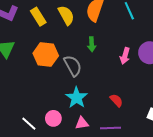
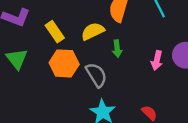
yellow semicircle: (66, 15) -> (93, 31), moved, turned -84
yellow rectangle: (38, 17) -> (55, 32), moved

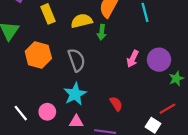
green arrow: (117, 49) -> (102, 32), moved
orange hexagon: (64, 63) -> (38, 55), moved

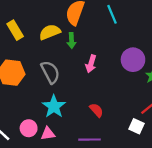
pink arrow: (133, 59) -> (91, 64), moved
pink triangle: (76, 122) -> (48, 134), moved

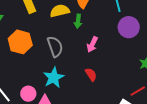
purple circle: (133, 60) -> (129, 27), moved
red semicircle: (96, 110) -> (91, 74), moved

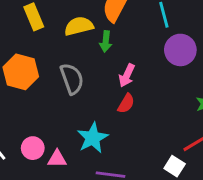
red semicircle: (91, 74) -> (126, 103), moved, turned 64
cyan star: (54, 78) -> (93, 138), moved

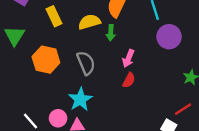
cyan star: (93, 138) -> (80, 99), moved

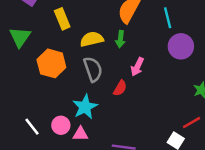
yellow semicircle: (89, 22) -> (92, 39), moved
red semicircle: (129, 80) -> (120, 88), moved

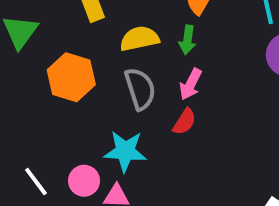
pink arrow: (137, 67) -> (191, 84), moved
cyan star: (85, 107) -> (125, 151), turned 30

